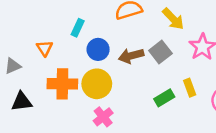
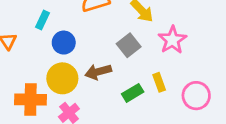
brown arrow: (131, 56) -> (98, 72), moved
orange cross: (62, 84) -> (31, 100), moved

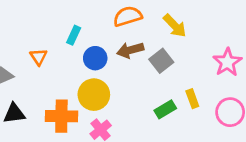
pink star: (172, 40) -> (227, 62), moved
brown arrow: (98, 72) -> (130, 50), moved

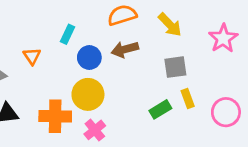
gray square: (161, 61) -> (175, 67), moved, turned 30
pink star: (227, 62) -> (223, 38), moved

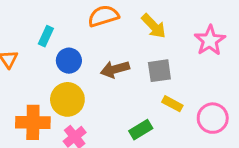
brown arrow: (125, 49) -> (115, 69), moved
yellow rectangle: (188, 98) -> (172, 104), turned -42
green rectangle: (160, 109) -> (141, 130), moved

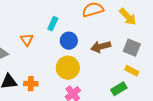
gray square: (159, 71) -> (132, 48), turned 30
yellow rectangle: (172, 104) -> (132, 71), moved
orange cross: (33, 122) -> (31, 84), moved, size x0.6

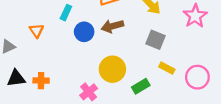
brown arrow: (101, 47) -> (112, 26), moved
yellow circle: (68, 68) -> (112, 69), moved
yellow rectangle: (132, 71) -> (167, 68), moved

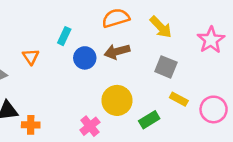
orange cross: (41, 81) -> (31, 125), moved

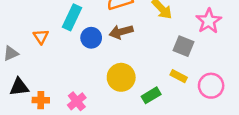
cyan rectangle: (64, 36) -> (72, 17), size x1.5
gray square: (166, 67) -> (184, 46), moved
pink cross: (90, 126) -> (77, 101), moved

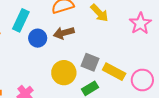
gray square: (184, 46) -> (90, 62), moved
yellow rectangle: (179, 76) -> (114, 72), size x1.5

